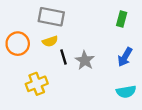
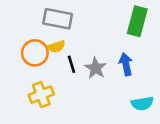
green rectangle: (122, 19) -> (137, 21), size x1.6
orange circle: (18, 44) -> (35, 53), moved
blue arrow: (125, 57) -> (126, 64), moved, turned 138

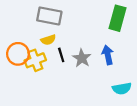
orange circle: (35, 53) -> (18, 54), moved
yellow cross: (41, 95) -> (35, 60), moved

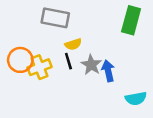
yellow semicircle: (48, 40) -> (73, 44), moved
blue arrow: (108, 55) -> (108, 71), moved

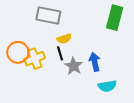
gray star: (91, 65) -> (74, 66), moved
cyan semicircle: (136, 98) -> (107, 86), moved

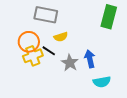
orange circle: (18, 52) -> (29, 42), moved
black line: (60, 53) -> (49, 51), moved, turned -40

